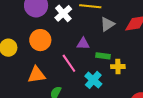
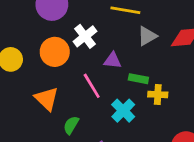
white cross: (63, 13) -> (85, 36), moved
orange triangle: (37, 75) -> (47, 99), turned 48

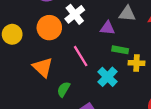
gray triangle: (147, 36) -> (127, 14), turned 36
purple triangle: (113, 60) -> (107, 28), moved

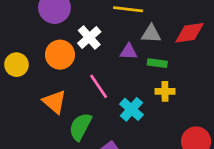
green rectangle: (120, 50) -> (157, 63), moved
green semicircle: (64, 89) -> (80, 127), size x1.5

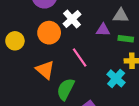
cyan cross: (131, 109) -> (116, 78), moved

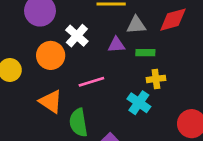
pink line: (80, 57) -> (91, 82), turned -66
green semicircle: (66, 89) -> (78, 123), turned -30

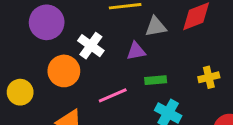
green rectangle: (145, 53) -> (156, 80), moved
yellow cross: (156, 79) -> (209, 77), moved

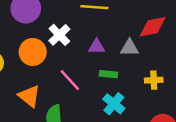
gray triangle: (156, 27) -> (129, 48), moved
pink line: (113, 95) -> (70, 80), turned 60

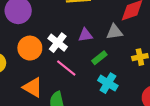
white cross: (59, 35) -> (58, 43), moved
green rectangle: (108, 74) -> (99, 58), turned -35

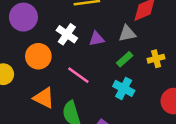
white cross: (58, 43) -> (67, 34), moved
green rectangle: (99, 58) -> (125, 59), moved

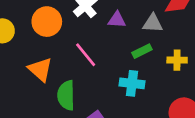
cyan cross: (124, 88) -> (132, 83), turned -36

